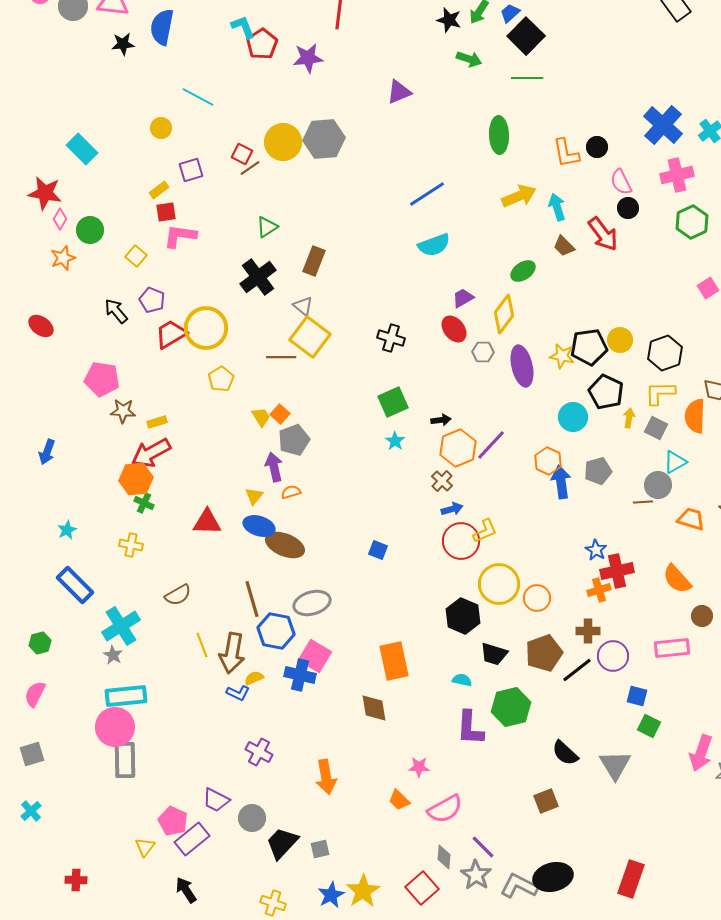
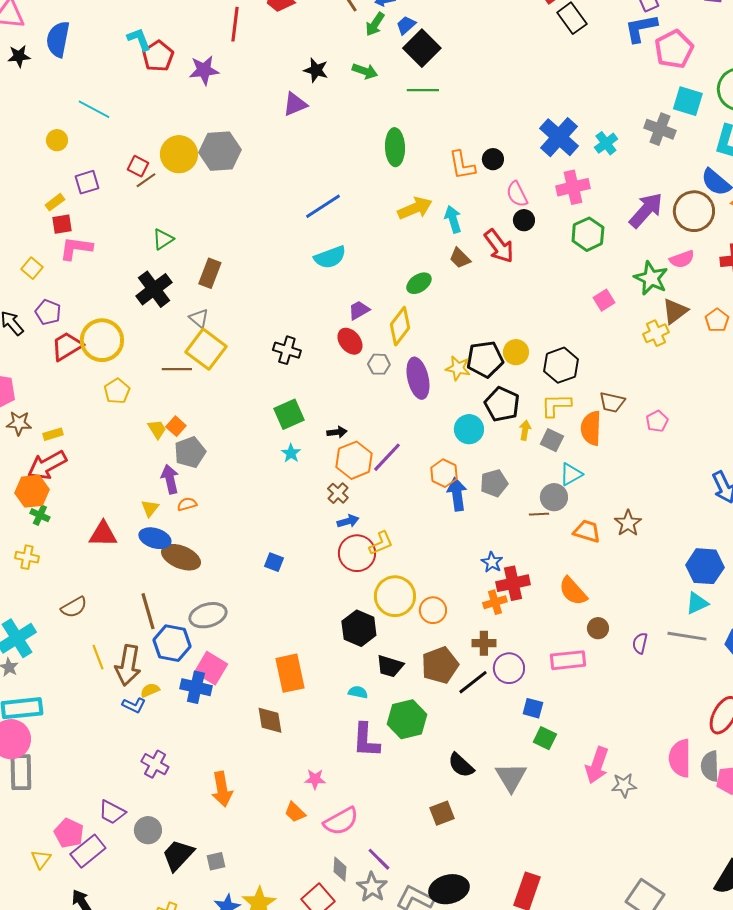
black star: (449, 20) -> (316, 70), moved

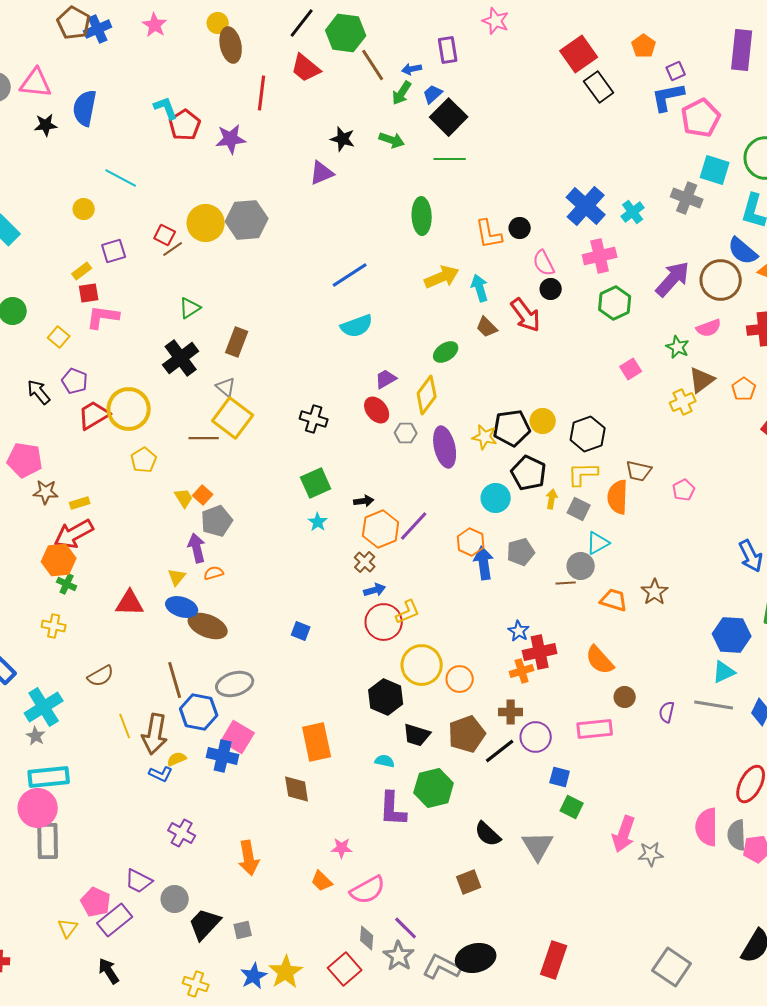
green star: (651, 278) -> (678, 347), size x0.7

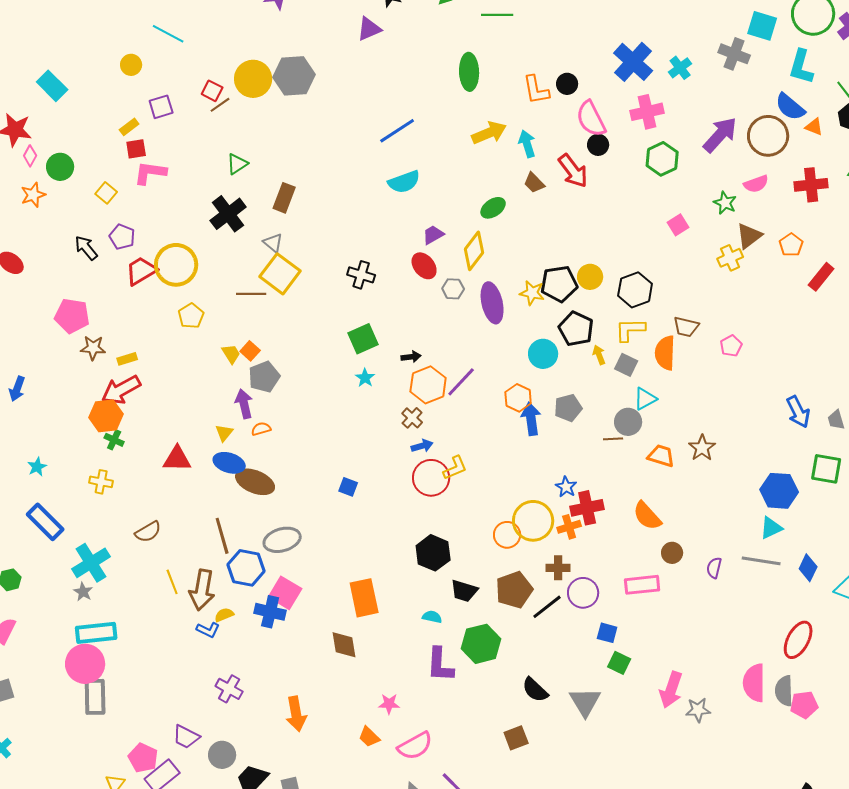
pink semicircle: (544, 263) -> (591, 119), size x1.4
yellow arrow: (552, 499) -> (599, 355), turned -30
yellow circle: (422, 665) -> (533, 521), moved

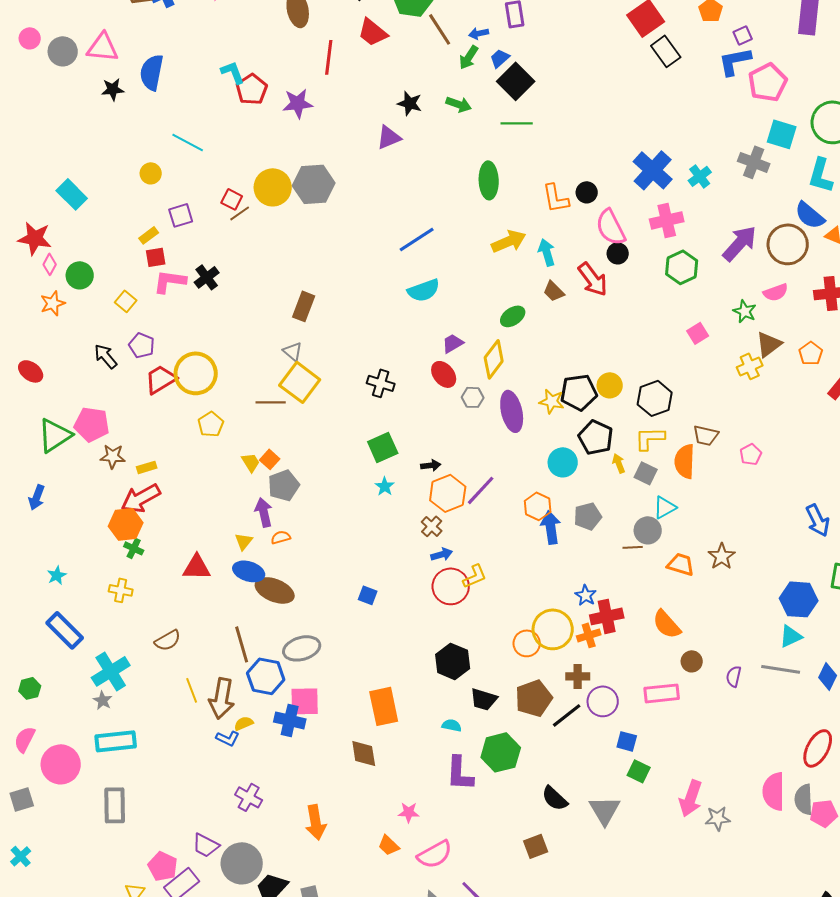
green triangle: (237, 164) -> (55, 435), moved, size x1.6
black cross: (228, 214) -> (207, 277), moved, size x0.7
pink square: (285, 593) -> (305, 701), turned -32
pink circle: (85, 664) -> (61, 764), moved
gray circle: (222, 755) -> (242, 863), size x1.5

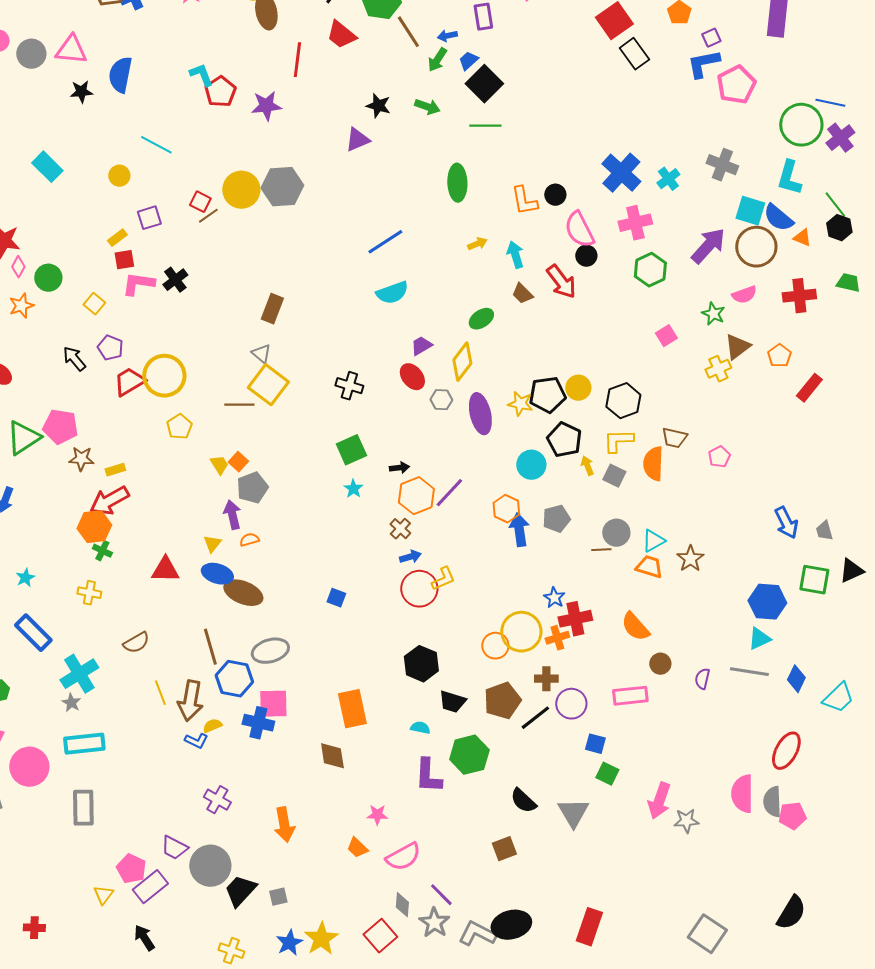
cyan square: (782, 134) -> (750, 211), moved
cyan rectangle: (72, 194) -> (47, 167), moved
yellow arrow: (509, 241) -> (477, 244), size x0.6
cyan triangle: (665, 507) -> (653, 541), moved

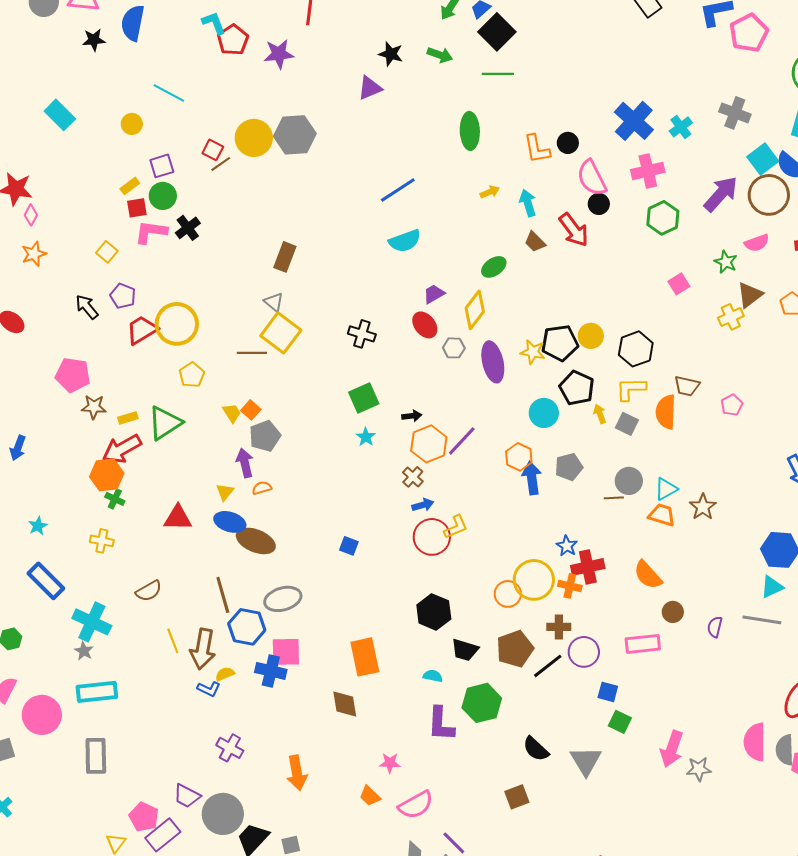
cyan square: (750, 211) -> (763, 159), turned 36
green circle: (48, 278) -> (163, 196), moved
green triangle: (23, 438) -> (165, 423), moved
orange cross: (557, 638) -> (570, 586), turned 30
cyan cross: (79, 674) -> (92, 622), turned -33

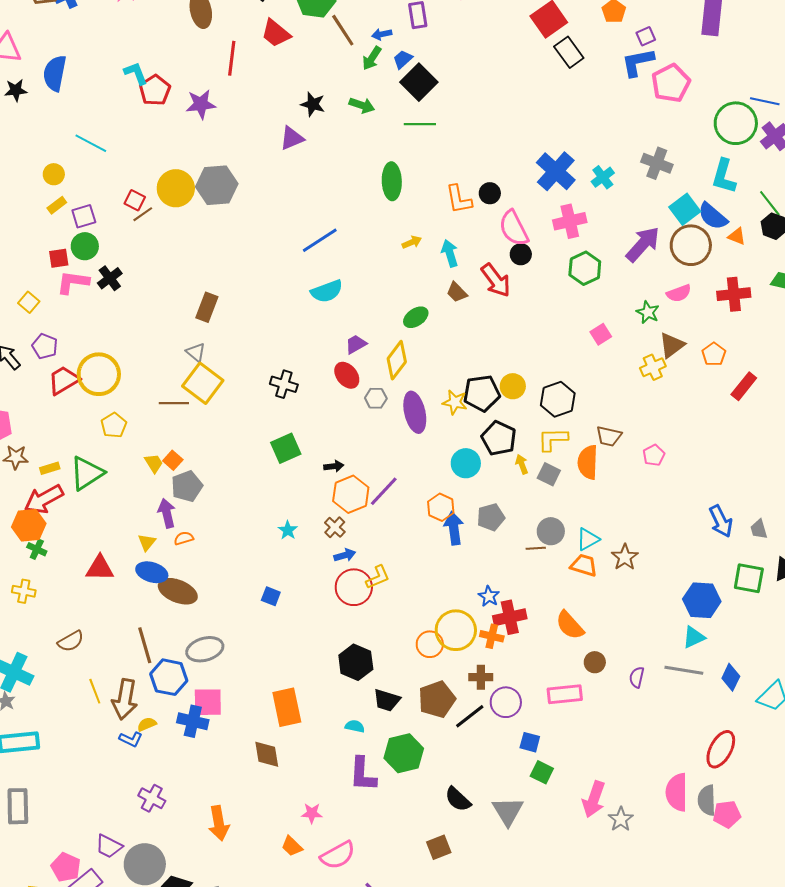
yellow rectangle: (130, 186) -> (57, 205), moved
cyan star: (366, 437) -> (288, 530), moved
gray star: (699, 769) -> (621, 819), turned -30

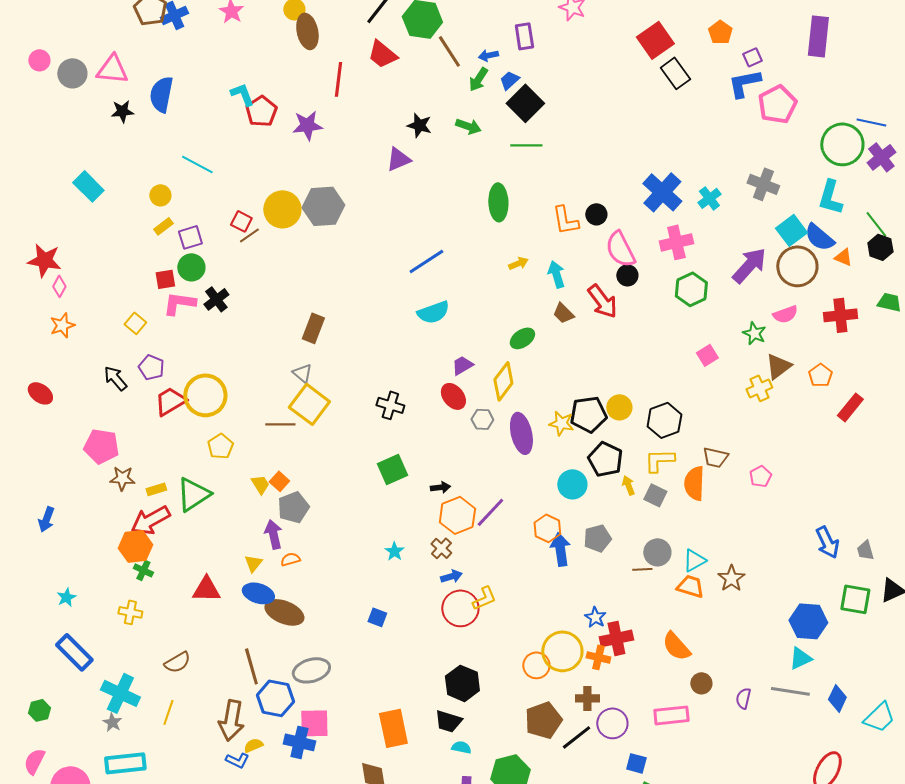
yellow line: (95, 691) -> (168, 712), moved, turned 40
black trapezoid: (387, 700) -> (448, 721), moved

